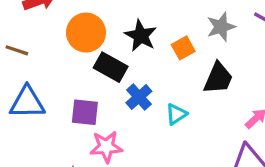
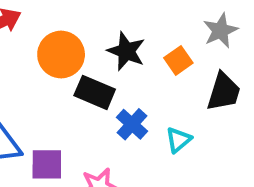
purple square: (85, 112) -> (47, 164), moved

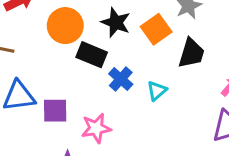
orange square: (178, 60) -> (156, 29), size x1.4

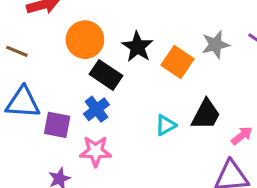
orange square: (156, 29) -> (177, 62), turned -32
black trapezoid: (191, 53) -> (206, 115), moved
blue cross: (121, 79) -> (96, 109), moved

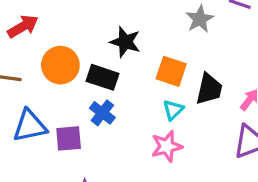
orange circle: (85, 40) -> (60, 65), moved
orange square: (177, 62) -> (171, 71), moved
pink star: (96, 151) -> (167, 146), moved

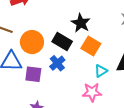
orange circle: (60, 65) -> (32, 42), moved
orange square: (171, 71) -> (91, 46), moved

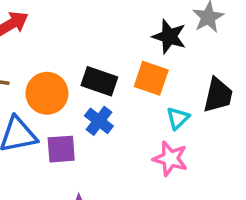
black star: (81, 23) -> (169, 36), moved
pink star: (92, 92) -> (170, 159), turned 30

